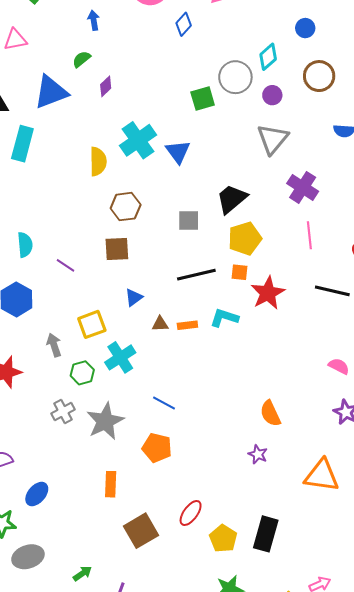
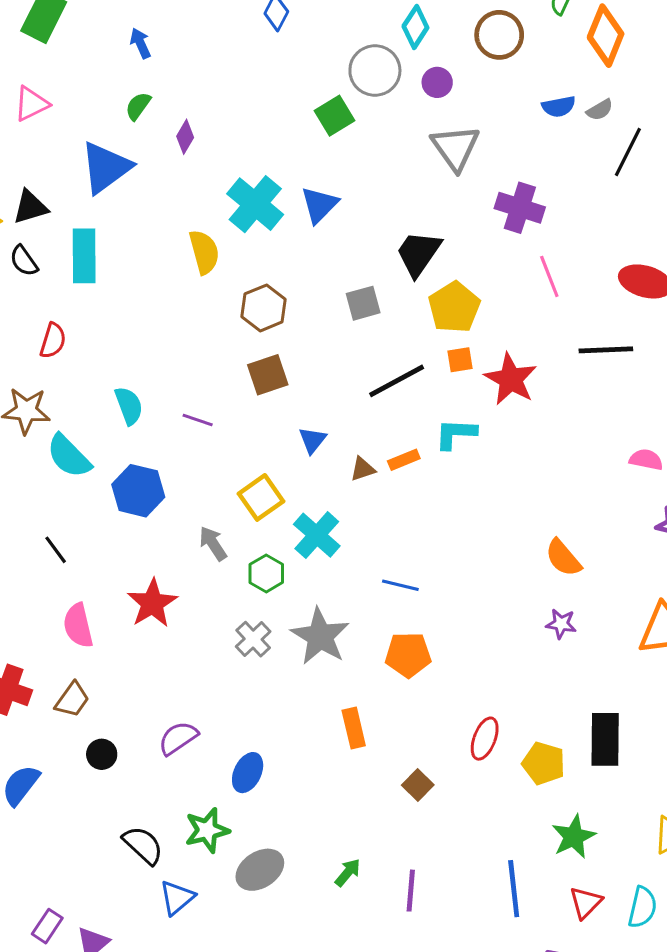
blue triangle: (178, 152) -> (319, 205), turned 36
brown square: (141, 531) -> (418, 785), size x0.6

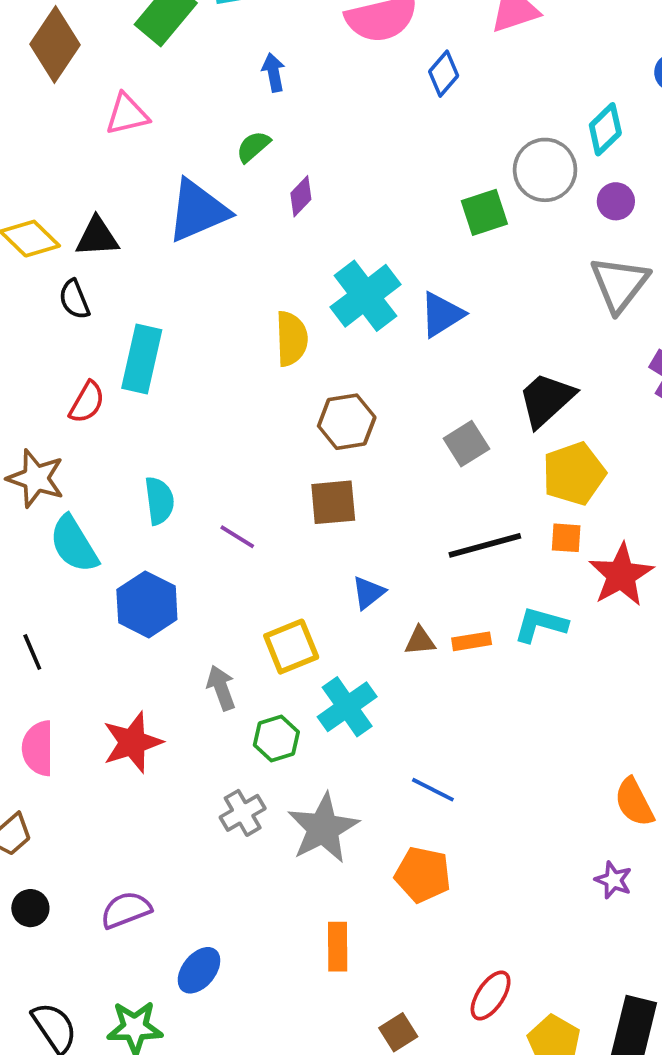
cyan rectangle: (84, 256) -> (142, 359), moved
gray square: (363, 303) -> (466, 444), turned -30

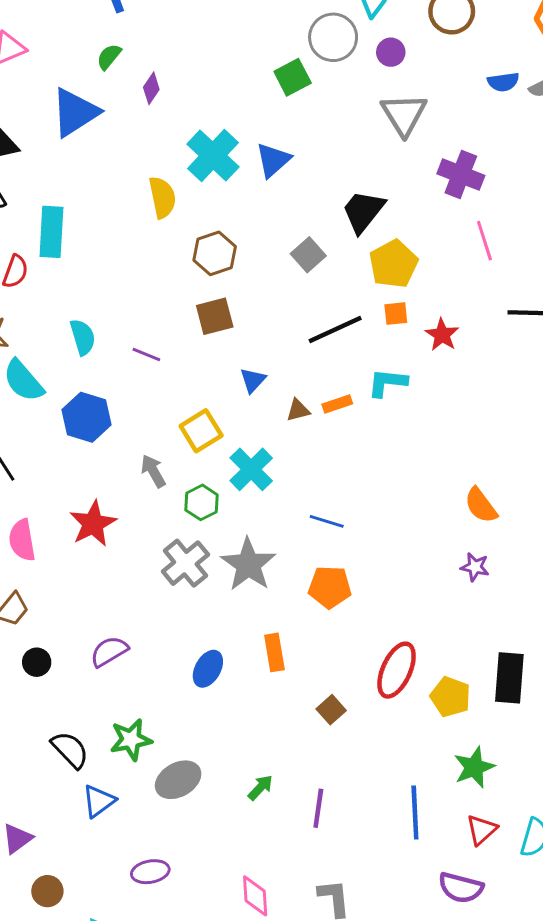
red star: (621, 575) -> (442, 335), size x0.7
gray cross: (243, 813) -> (185, 563), size x1.4
blue ellipse: (199, 970) -> (208, 669), moved
red ellipse: (491, 995) -> (397, 670), size x1.4

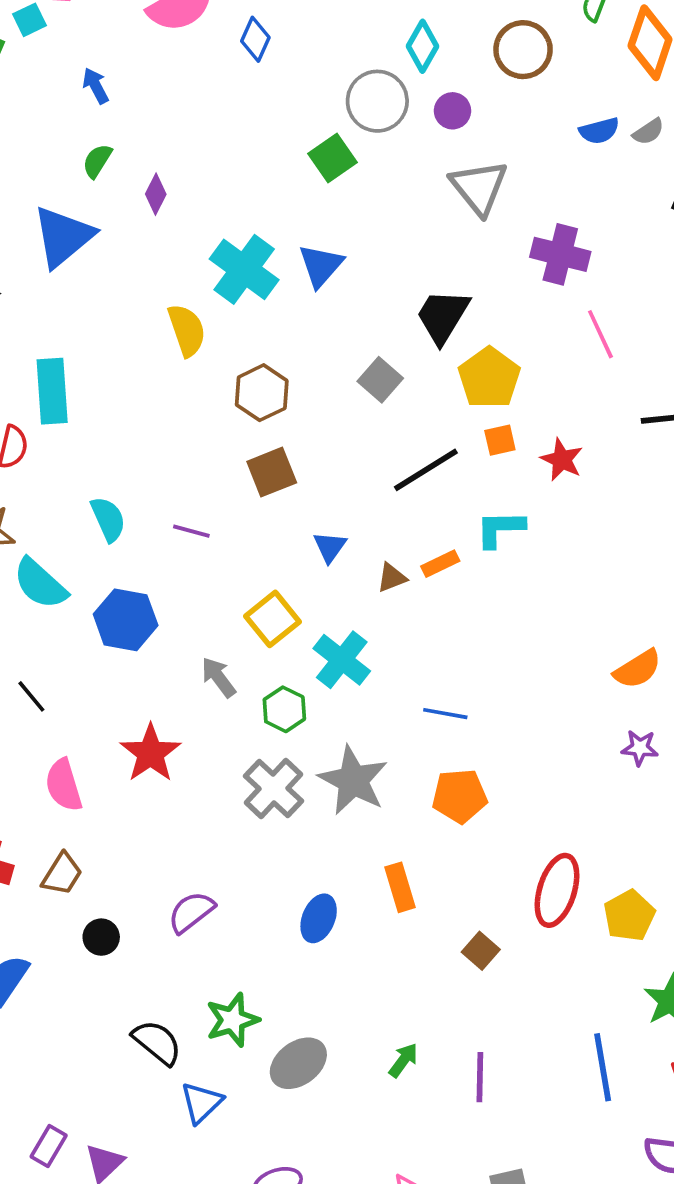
orange semicircle: (481, 505) -> (638, 669), turned -78
yellow pentagon: (450, 697) -> (629, 916), turned 30

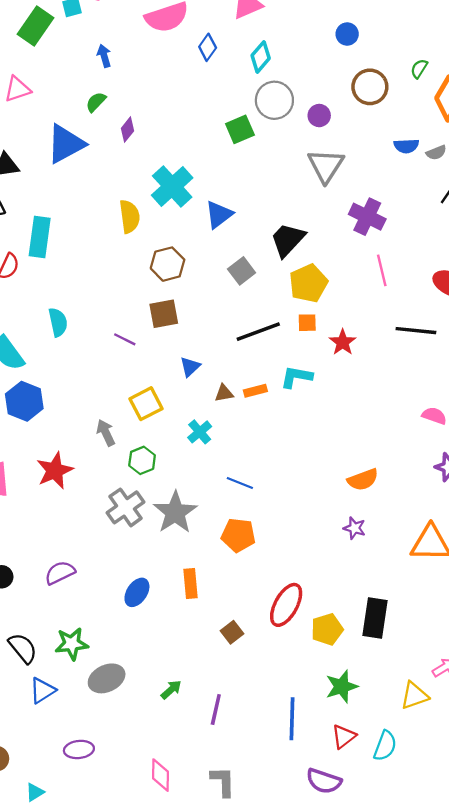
cyan diamond: (422, 46) -> (261, 57), moved
blue triangle: (321, 266) -> (219, 215), moved
purple line: (191, 531) -> (125, 339), moved
blue hexagon: (126, 620) -> (24, 401), moved
cyan cross: (342, 660) -> (200, 432), moved, size x0.7

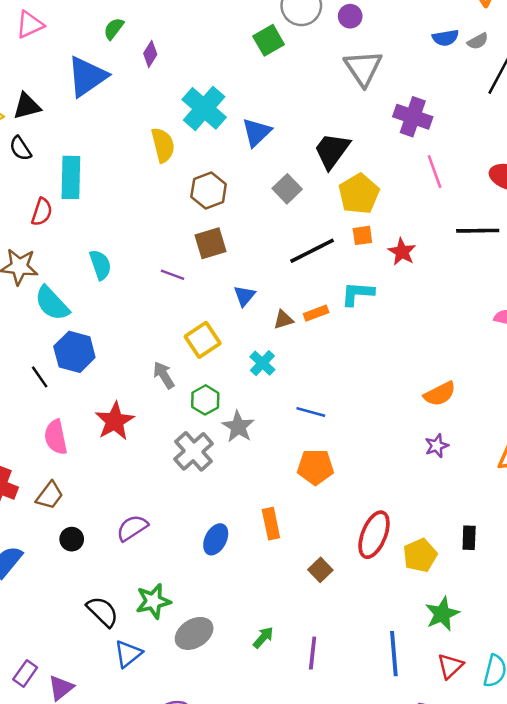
gray star: (175, 512) -> (238, 427), moved, size x0.7
purple star: (354, 528) -> (437, 446), turned -30
black rectangle: (375, 618) -> (469, 538), size x0.6

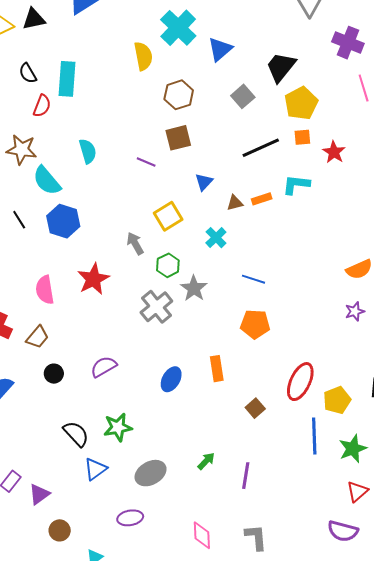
black semicircle: (20, 148) -> (28, 73), moved
black line: (40, 377) -> (19, 220), moved
gray ellipse: (194, 633) -> (151, 473), moved
blue line: (394, 654) -> (314, 436), moved

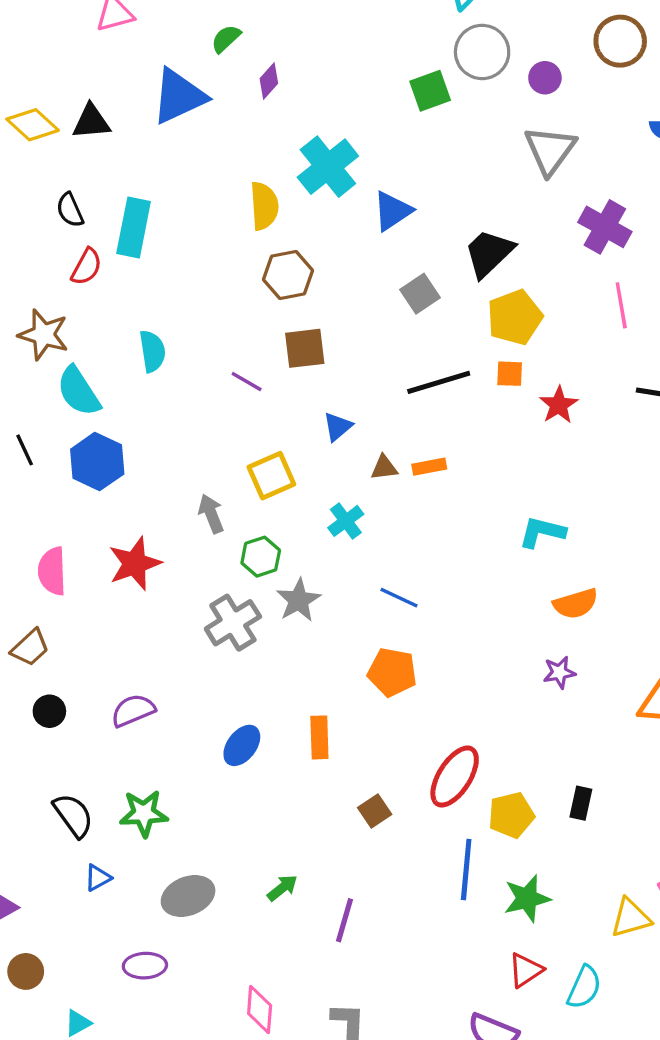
brown hexagon: (179, 95) -> (288, 275), moved
cyan L-shape: (296, 185) -> (542, 532), moved
blue triangle: (95, 469) -> (98, 878), size x0.7

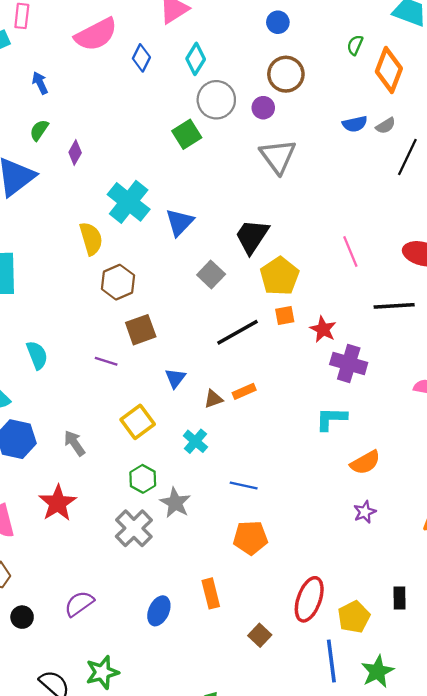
brown circle: (620, 41) -> (286, 74), moved
purple cross: (605, 227) -> (349, 364), moved
gray arrow: (211, 514) -> (74, 443), moved

